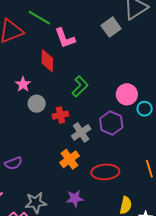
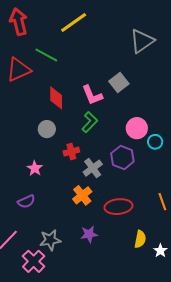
gray square: (111, 27) -> (119, 83), moved
pink L-shape: (65, 38) -> (92, 95), moved
pink star: (23, 84) -> (35, 168), moved
gray circle: (37, 104) -> (47, 129), moved

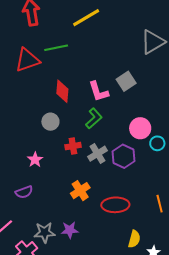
green line: (46, 55) -> (56, 48), turned -45
gray cross: (93, 168) -> (98, 154), moved
purple star: (89, 234) -> (70, 230), moved

